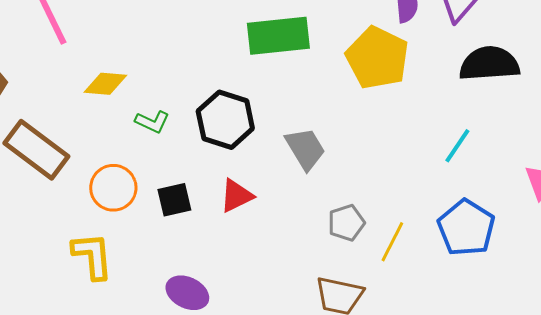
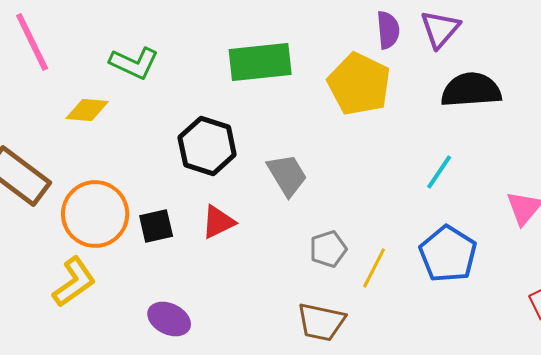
green L-shape: (152, 122) -> (134, 63), moved, size x1.4
orange circle: (113, 188) -> (95, 214), size x1.4
yellow L-shape: (92, 256) -> (74, 282), turned 60

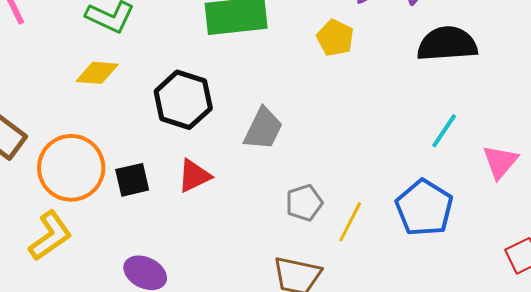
yellow pentagon: (359, 84) -> (335, 38), size x0.6
yellow diamond: (87, 110) -> (97, 73), moved
cyan line: (439, 172) -> (444, 131), moved
gray trapezoid: (287, 175) -> (263, 129), turned 57

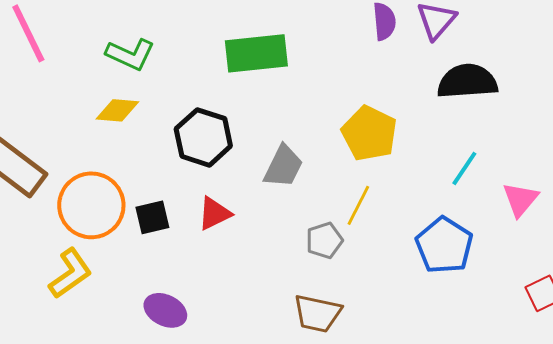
yellow pentagon: (335, 38) -> (369, 133), moved, size x1.5
yellow line: (350, 222) -> (358, 205), moved

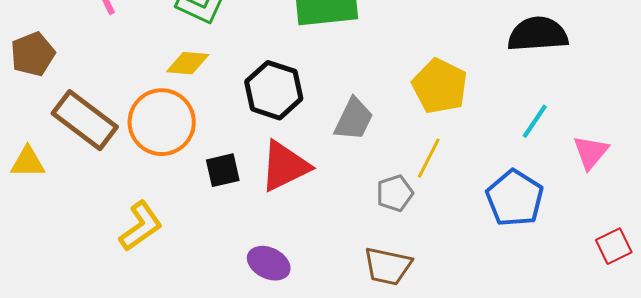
orange circle: (91, 205) -> (162, 122), moved
red triangle: (214, 213) -> (285, 166), size x1.5
purple ellipse: (165, 310) -> (269, 263), moved

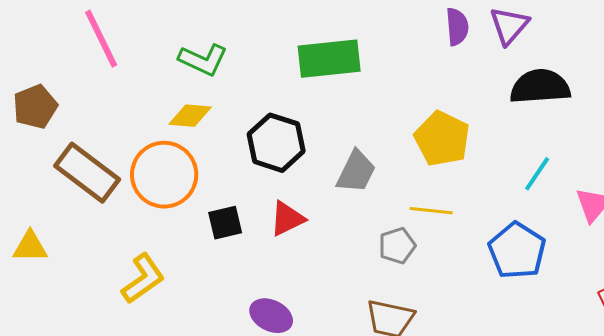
yellow line: (429, 158) -> (431, 211), turned 69
yellow triangle: (28, 162) -> (30, 247), moved
red triangle: (285, 166) -> (287, 219), size x0.7

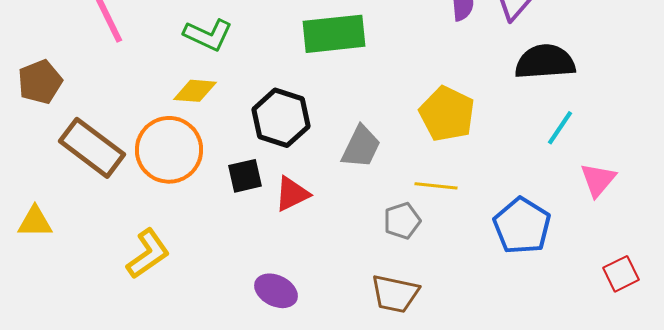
cyan line: (537, 174) -> (560, 128), moved
black square: (225, 223) -> (245, 176), moved

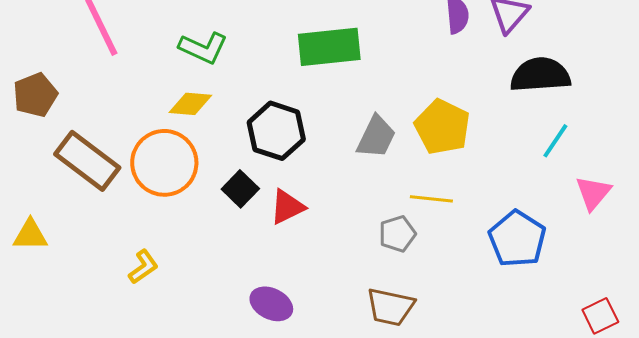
gray trapezoid: (361, 147) -> (376, 137), moved
black square: (245, 176) -> (240, 189), turned -33
yellow L-shape: (148, 254) -> (143, 267), size x0.7
red square: (621, 274) -> (600, 316), moved

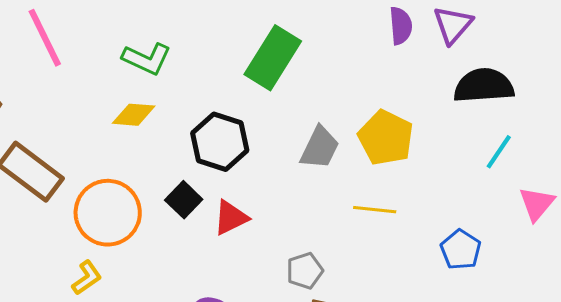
green rectangle: (329, 47) -> (273, 58), turned -52
orange circle: (164, 163) -> (108, 213), moved
gray pentagon: (397, 234) -> (305, 271), moved
blue pentagon: (517, 239) -> (461, 250), size x0.7

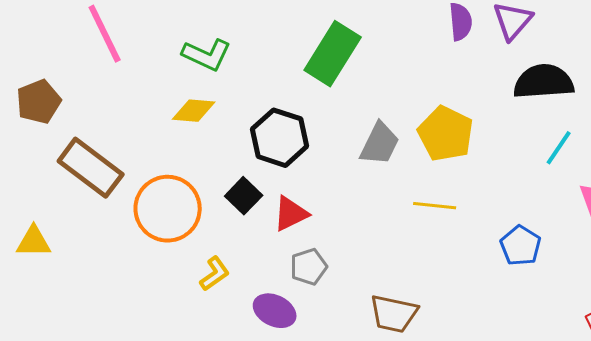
gray pentagon: (305, 271) -> (309, 267), moved
yellow L-shape: (87, 278) -> (215, 274), moved

